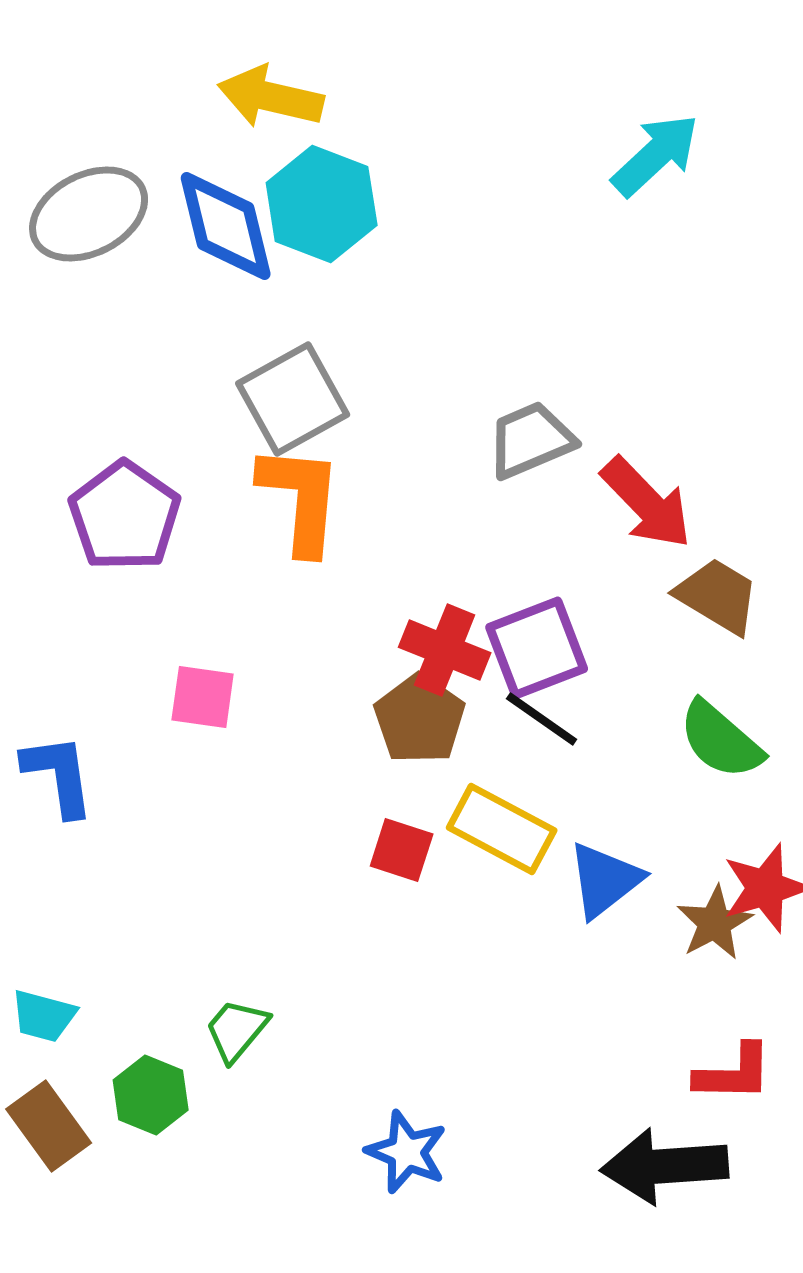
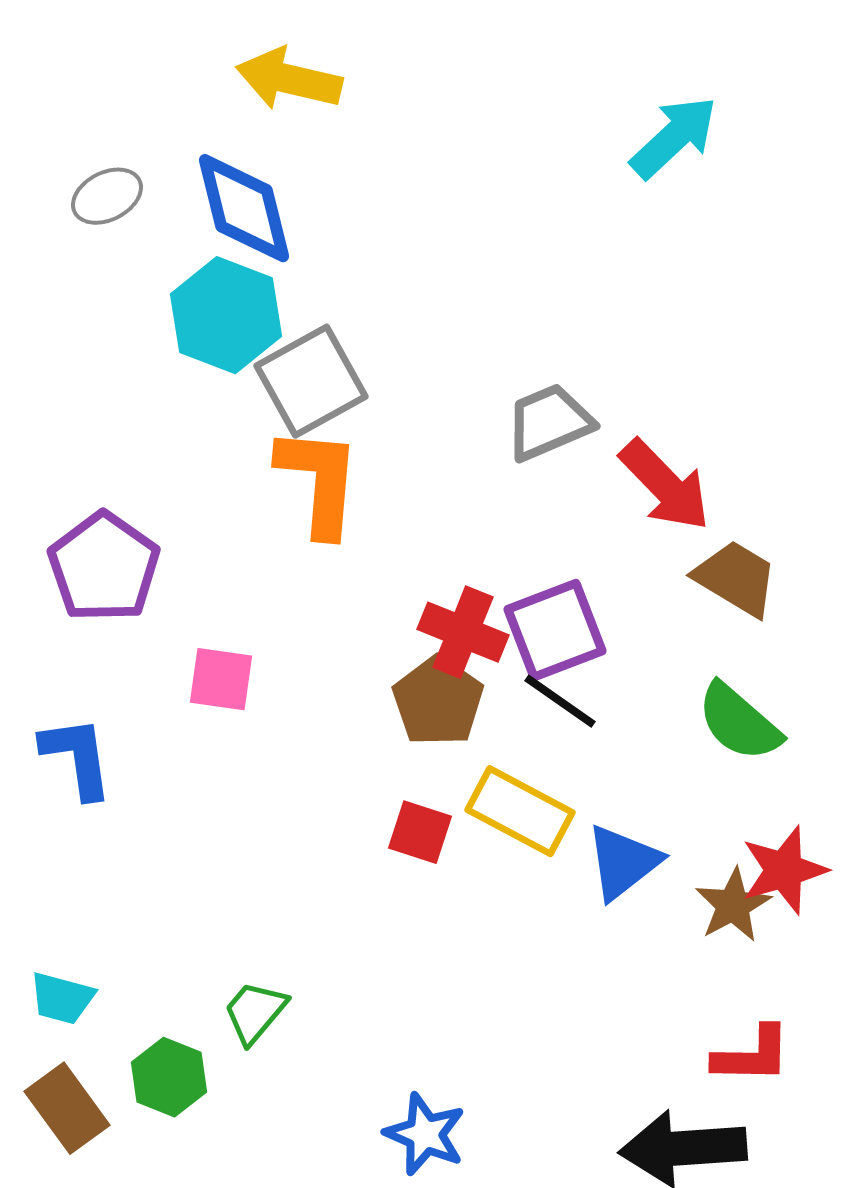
cyan hexagon: (322, 204) -> (226, 315), moved
gray ellipse: (89, 214) -> (107, 196), size x0.6
purple pentagon: (125, 516) -> (104, 567), moved

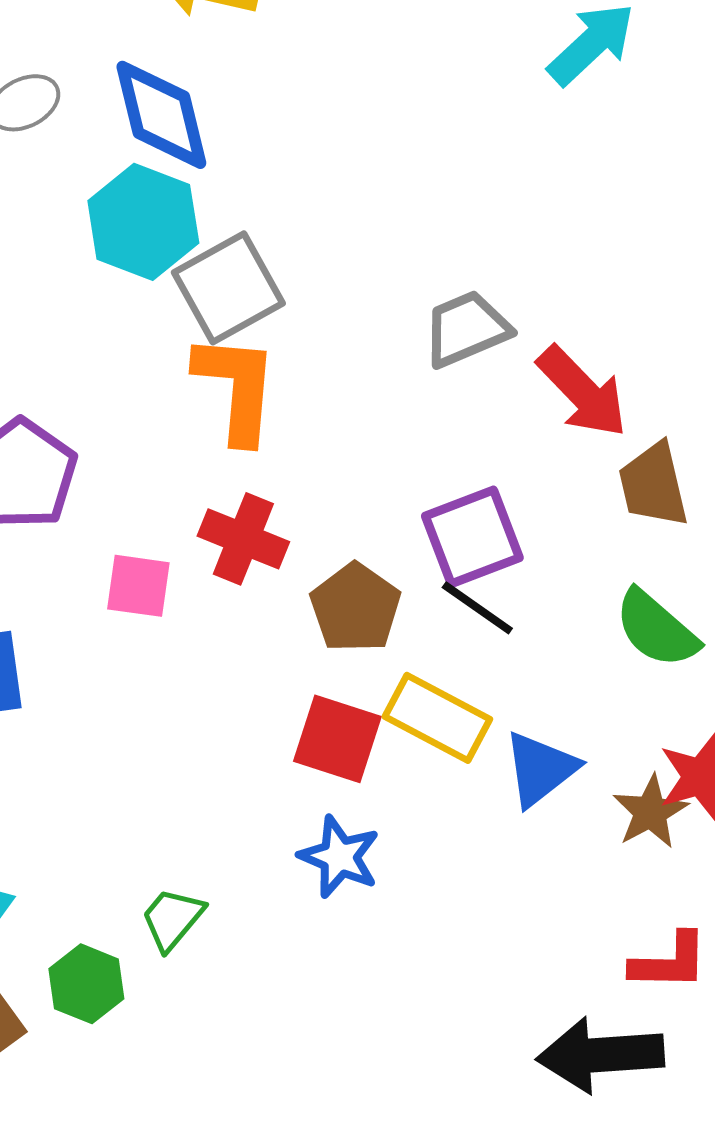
brown trapezoid: (736, 578) -> (653, 485), turned -134
red cross: (463, 632) -> (243, 539), moved
red square: (420, 832) -> (337, 739), size x1.4
blue star: (425, 1134) -> (339, 857), moved

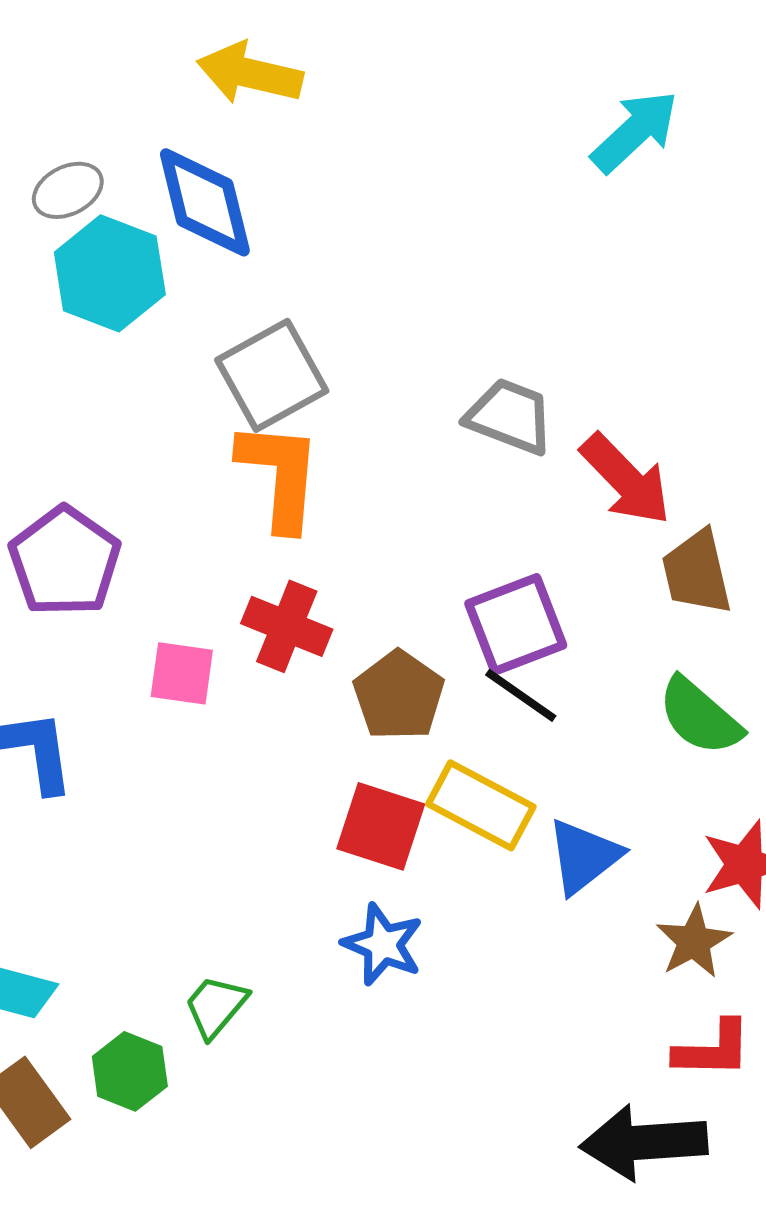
cyan hexagon: (143, 222) -> (110, 273), moved
gray trapezoid: (466, 329) -> (510, 416), turned 44
brown star: (650, 812) -> (694, 941), moved

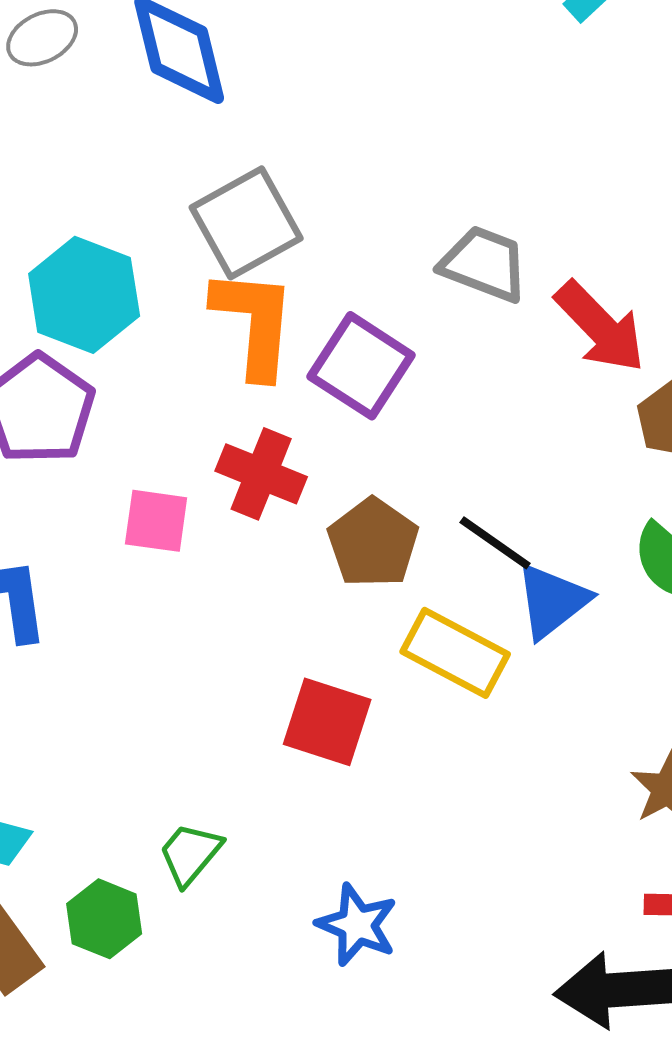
cyan hexagon: (110, 273) -> (84, 295), moved
purple square: (516, 624) -> (361, 366), moved, turned -36
red square: (381, 826) -> (327, 722), moved
blue triangle: (584, 856) -> (552, 601), moved
blue star: (383, 944) -> (357, 925), moved

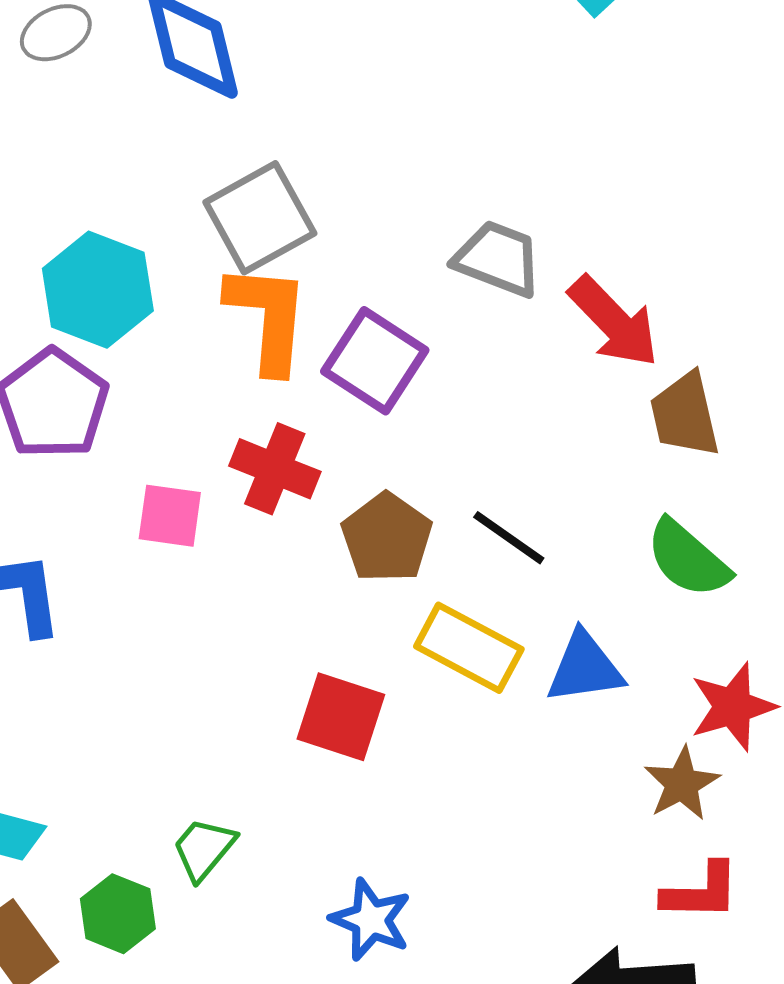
blue triangle: (552, 601) -> (585, 668), moved, turned 30

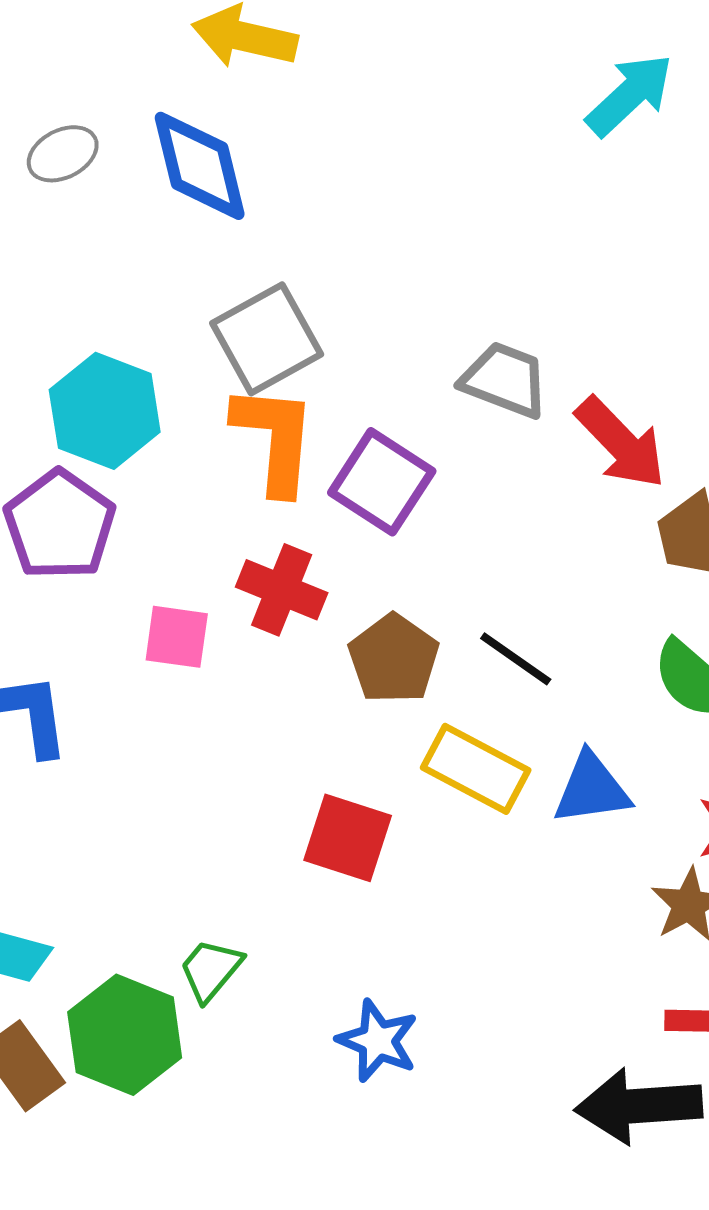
green hexagon: (118, 914) -> (125, 1035), size x1.5

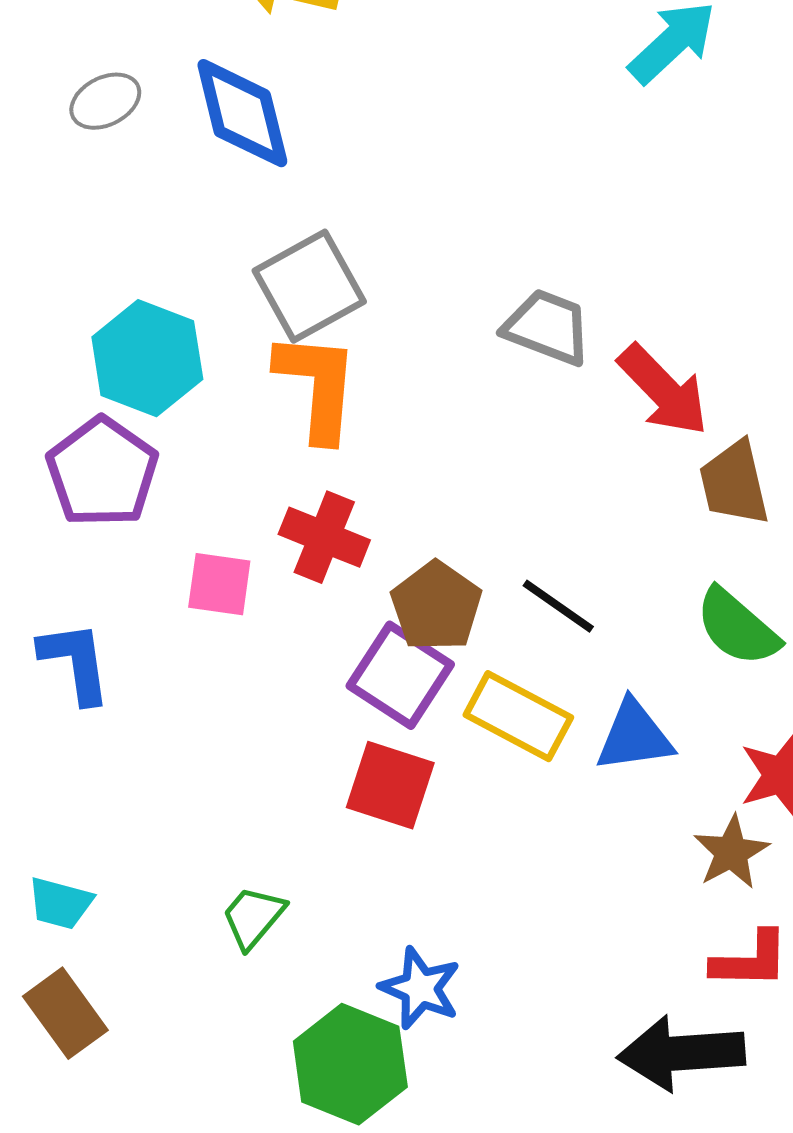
purple square: (382, 482) -> (400, 675), moved
green hexagon: (125, 1035) -> (350, 1064), moved

